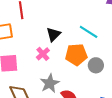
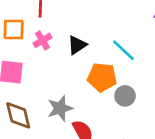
pink cross: (43, 54) -> (42, 40), moved

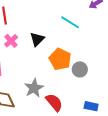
cyan line: (124, 50) -> (70, 22), moved
orange pentagon: (102, 77) -> (60, 59), turned 30

